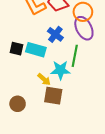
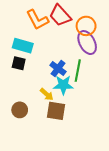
blue cross: (55, 34) -> (58, 68), moved
cyan rectangle: (36, 50) -> (23, 46), moved
brown circle: (18, 104) -> (20, 110), moved

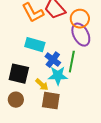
cyan rectangle: (23, 46) -> (35, 45), moved
black square: (19, 63) -> (19, 74), moved, size x1.5

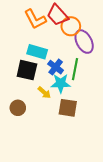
orange circle: (80, 19) -> (71, 26), moved
black square: (19, 74) -> (27, 70), moved
brown square: (51, 101) -> (68, 108), moved

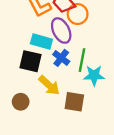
purple ellipse: (84, 42) -> (61, 31), moved
cyan star: (61, 83) -> (94, 75), moved
yellow arrow: (44, 93) -> (49, 85), size x1.5

